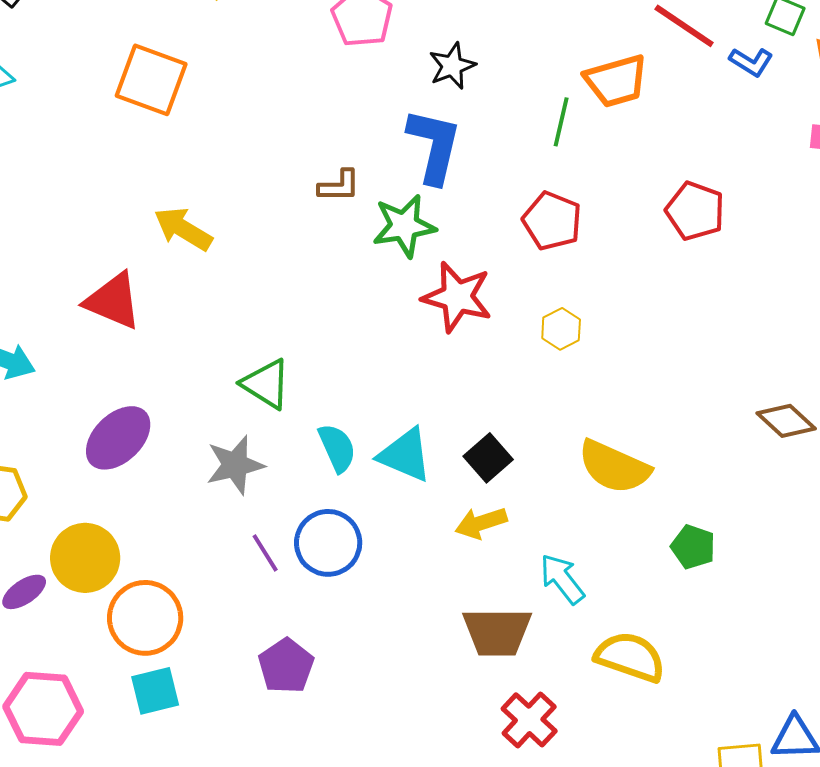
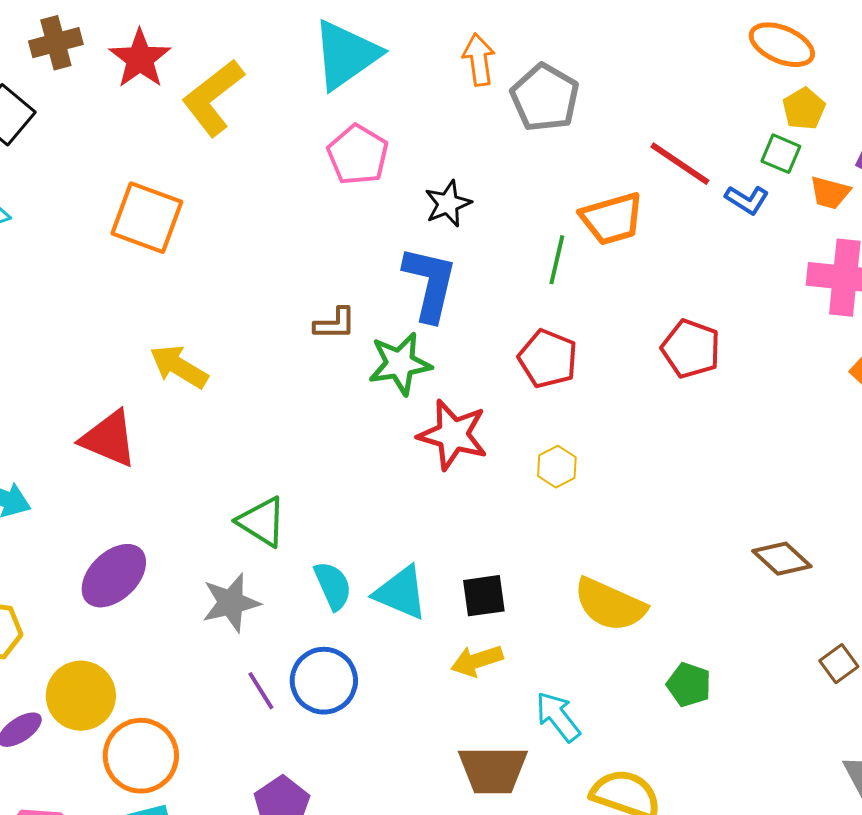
black square: (488, 458) -> (484, 596), turned 33

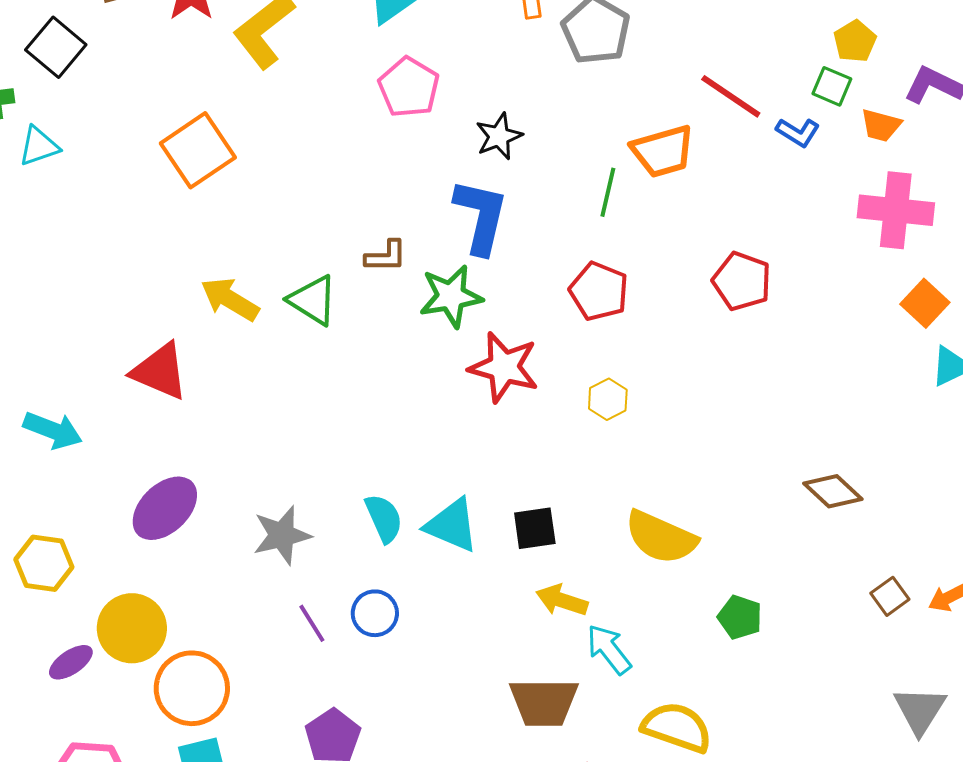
orange square: (147, 218) -> (198, 150), turned 36
green triangle: (262, 522) -> (313, 300), moved
yellow arrow: (477, 661) -> (562, 600), moved, turned 36
blue circle: (324, 681) -> (375, 613), size x0.7

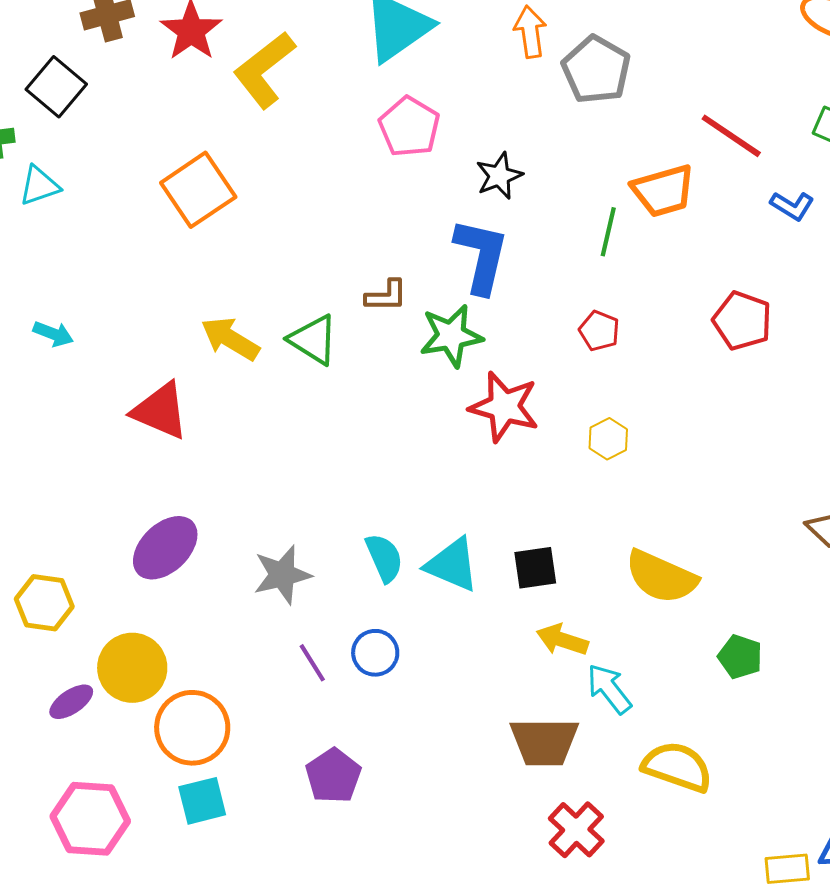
blue L-shape: (798, 132) -> (792, 206), moved
red pentagon: (599, 291) -> (599, 331), size x0.7
cyan arrow: (53, 430) -> (53, 334), moved, size x0.7

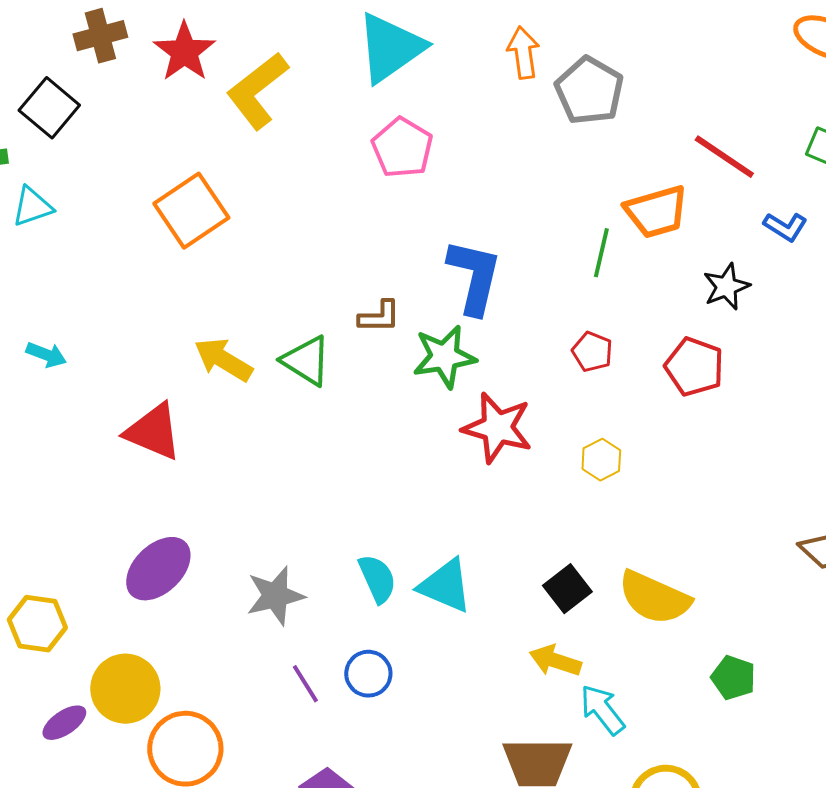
black star: (499, 176) -> (726, 287), moved
red pentagon: (742, 321) -> (694, 367), moved
black square: (535, 568) -> (567, 589), moved, turned -30

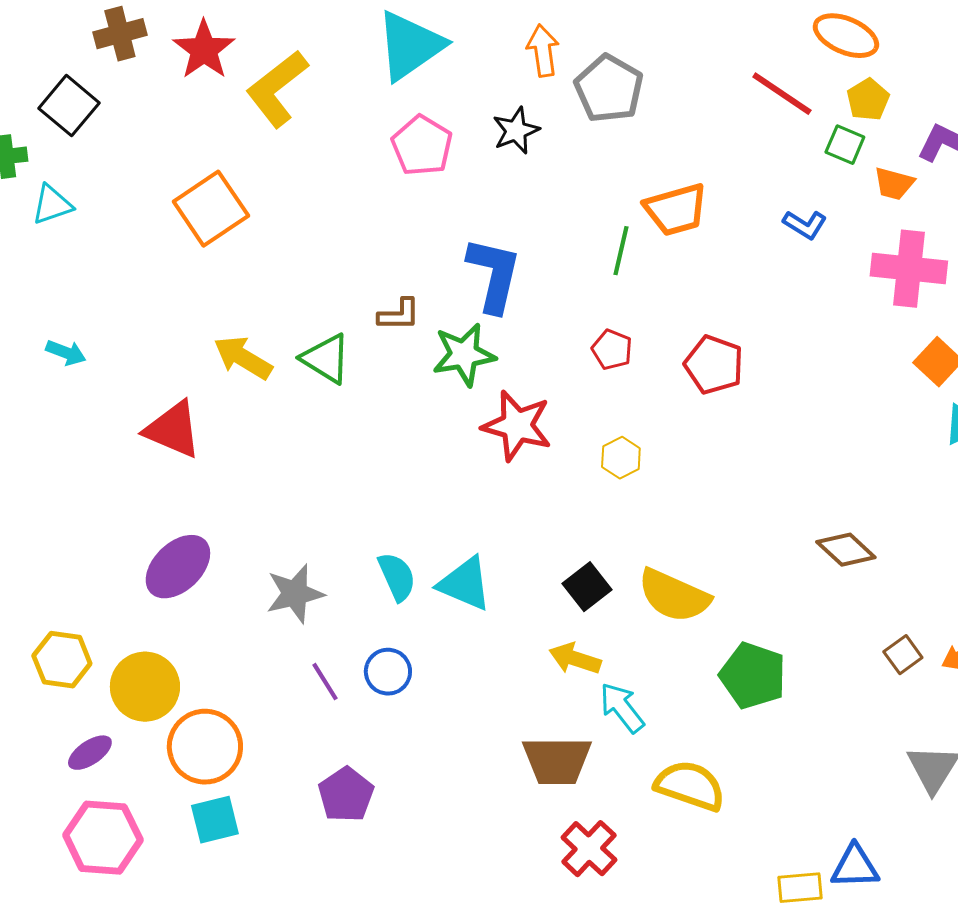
red line: (724, 157) -> (782, 94), moved
black star: (726, 287) -> (516, 131), moved
yellow hexagon: (37, 624) -> (62, 660), moved
green pentagon: (733, 678) -> (753, 676), size x1.5
purple ellipse: (64, 723) -> (90, 753), moved

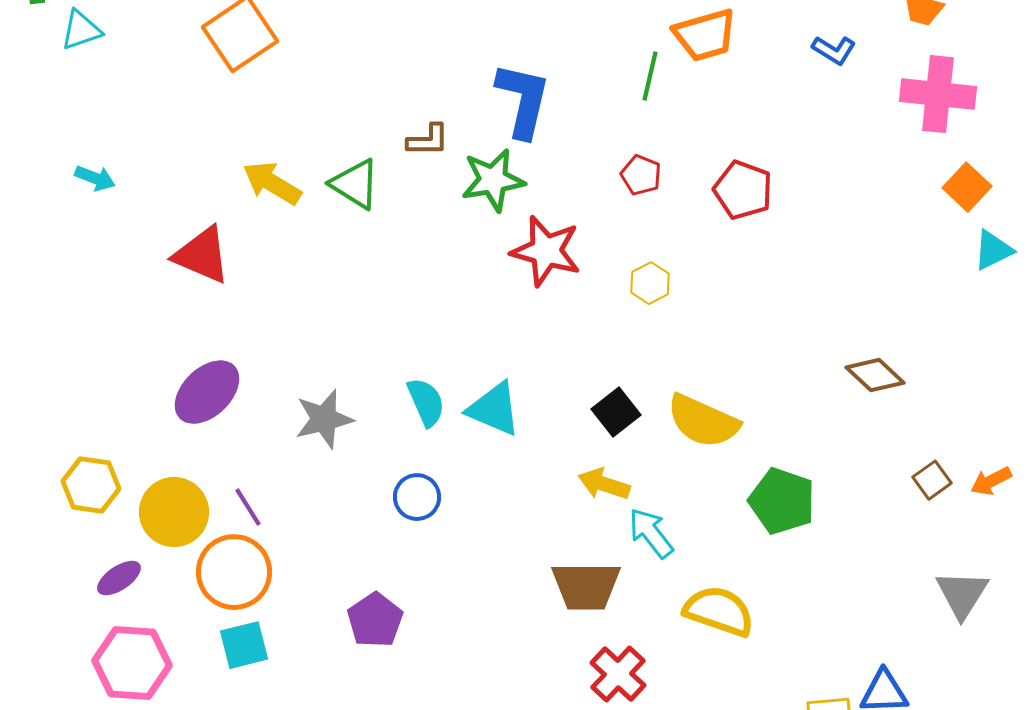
purple line: (325, 682) -> (248, 507), moved

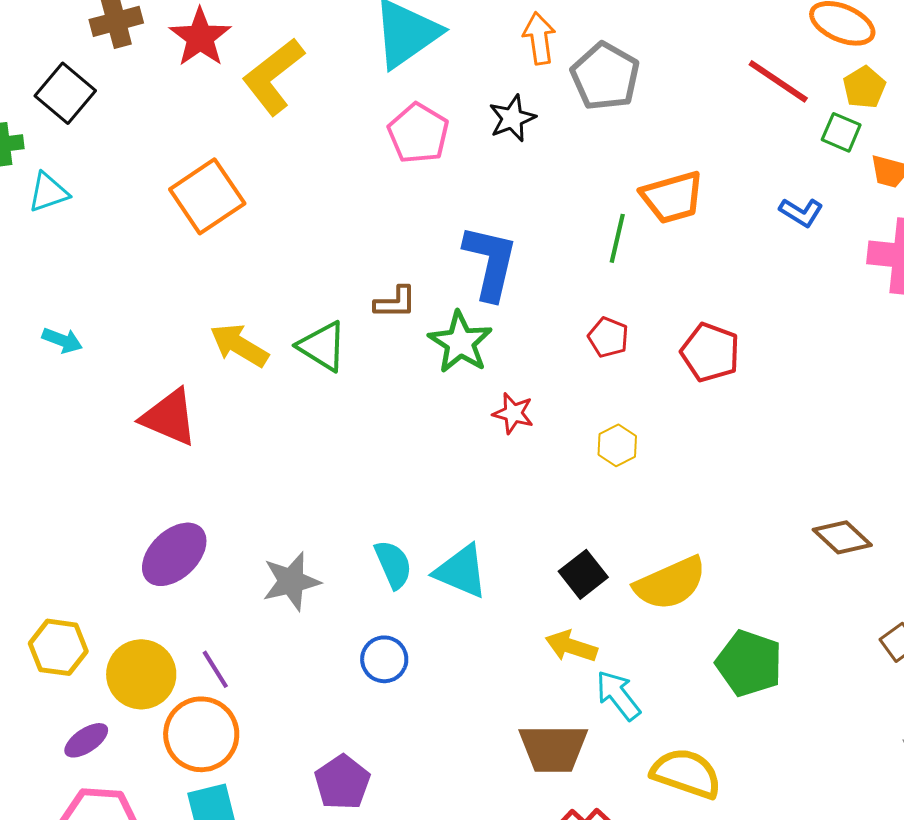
green star: (493, 180) -> (460, 342), turned -30
red star: (546, 251) -> (513, 413), size x0.6
yellow semicircle: (703, 421) -> (670, 583), turned -48

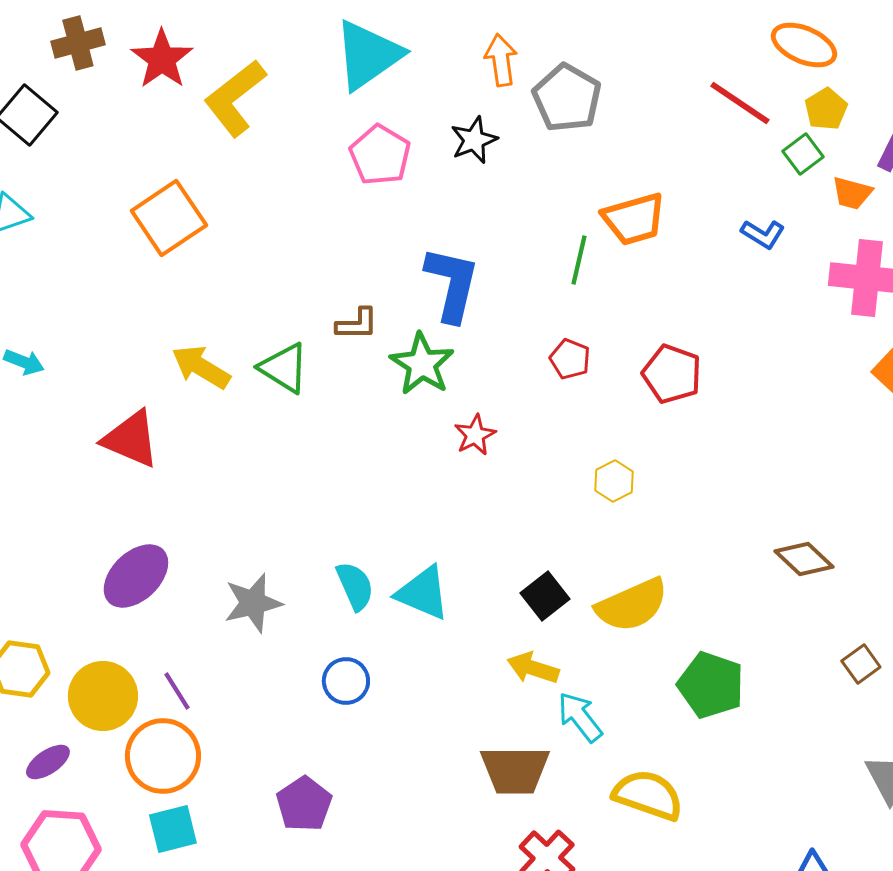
green square: (841, 132) -> (803, 154), turned 30
red star: (513, 413) -> (475, 435), turned 30
yellow hexagon: (617, 445) -> (614, 481), moved

